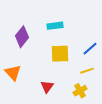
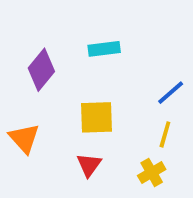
yellow square: (60, 54) -> (96, 117), moved
yellow line: (87, 71) -> (165, 134), turned -56

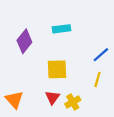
orange triangle: (24, 138) -> (14, 100), moved
yellow cross: (152, 173) -> (73, 102), moved

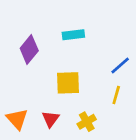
red triangle: (53, 97) -> (51, 119), moved

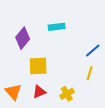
yellow square: (68, 83) -> (38, 66), moved
red triangle: (51, 119) -> (39, 92), turned 32

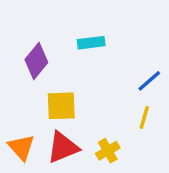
red triangle: (39, 92) -> (63, 147), size x1.5

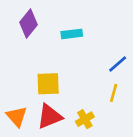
purple diamond: (36, 61) -> (29, 23), moved

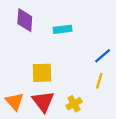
purple diamond: (29, 23) -> (25, 20), turned -35
red triangle: (49, 116) -> (43, 101), turned -45

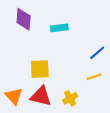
yellow line: (99, 81) -> (94, 77), turned 56
red triangle: (43, 101) -> (41, 96), turned -40

